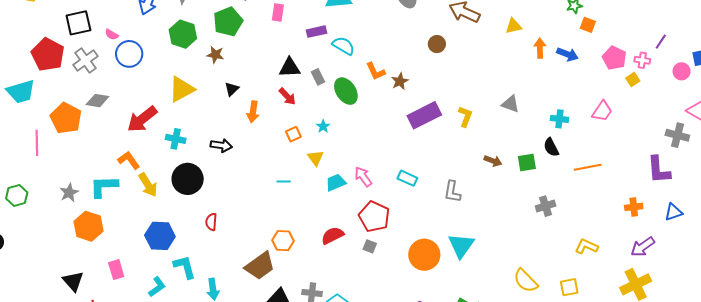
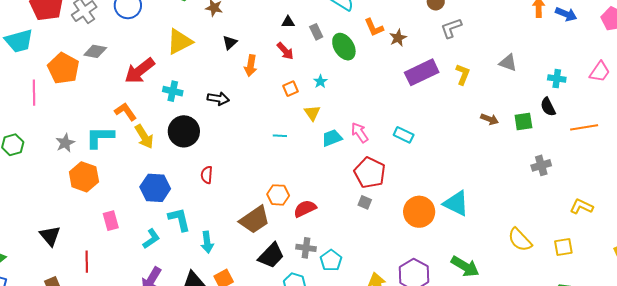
black triangle: (290, 68) -> (288, 22), size x0.6
gray L-shape: (452, 192) -> (451, 28), moved, turned 60
red semicircle: (333, 235) -> (305, 209), moved
cyan triangle: (461, 246) -> (456, 203), turned -40
black triangle: (73, 281) -> (50, 236), moved

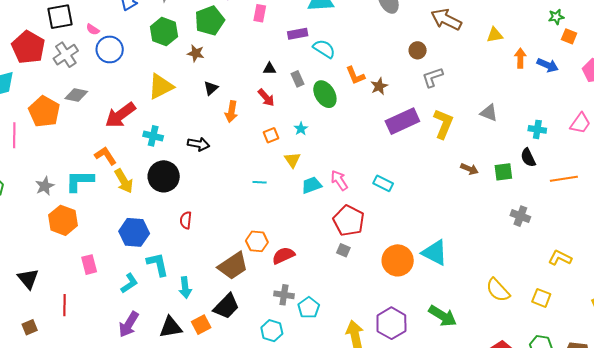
yellow L-shape: (463, 74) -> (443, 124), size x1.4
gray cross: (541, 165) -> (520, 216), turned 36
yellow square: (563, 247) -> (541, 298), turned 30
black trapezoid: (271, 256) -> (226, 306), moved

